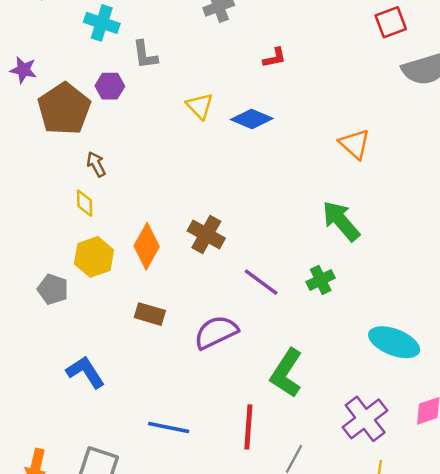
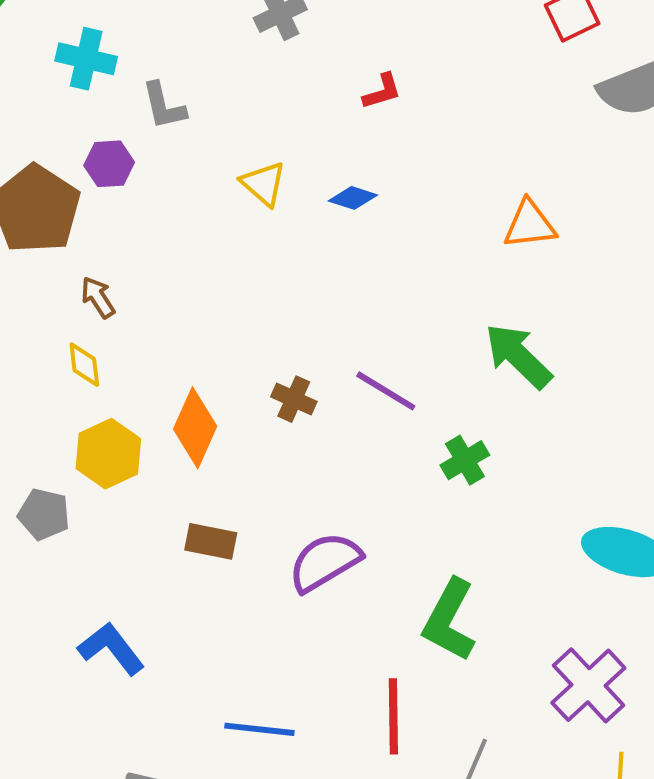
blue diamond: (252, 119) -> (353, 198), size x0.7
orange triangle: (355, 144) -> (530, 224), turned -44
brown cross: (206, 235) -> (294, 399), size x0.7
green cross: (321, 280) -> (465, 460), moved
purple line: (261, 282) -> (386, 391), moved

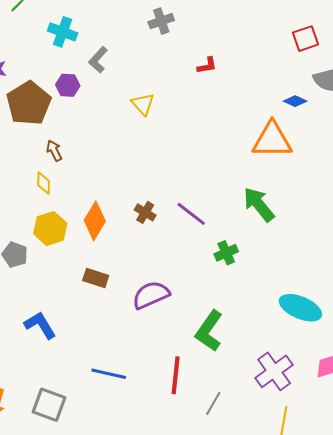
gray L-shape: (164, 106) -> (98, 60), turned 48
blue diamond: (353, 198) -> (295, 101), moved
orange triangle: (530, 224) -> (272, 140), size x1.5

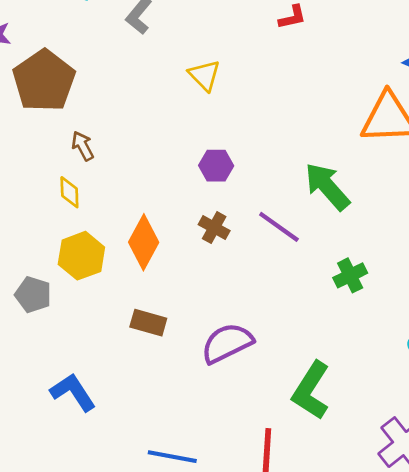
purple hexagon: (68, 85) -> (216, 166), moved
green arrow: (259, 204) -> (327, 186), moved
green cross: (226, 253) -> (350, 275), moved

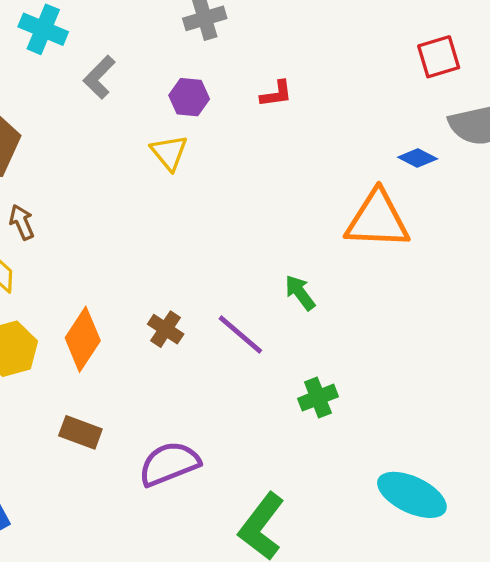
purple hexagon: (216, 166) -> (189, 97), moved
green arrow: (327, 186) -> (300, 293), size x0.6

